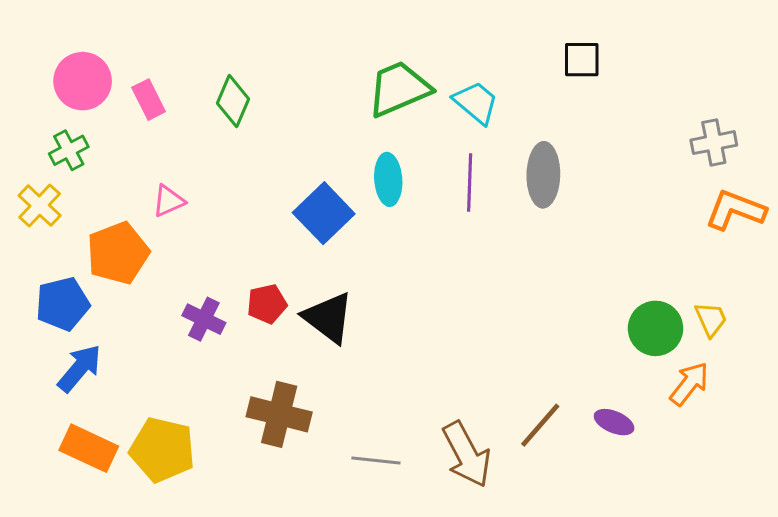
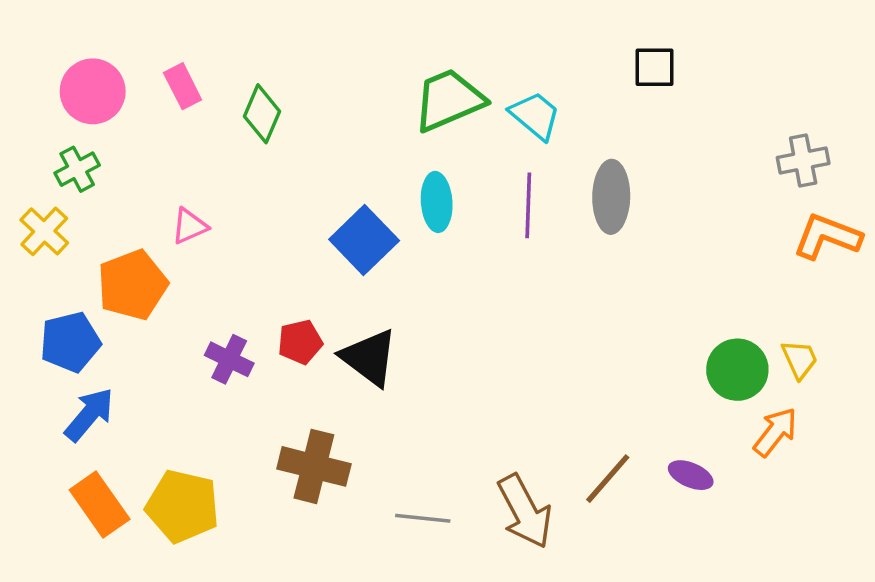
pink rectangle: (149, 100) -> (183, 86), moved
orange rectangle: (89, 448) -> (100, 504), turned 30

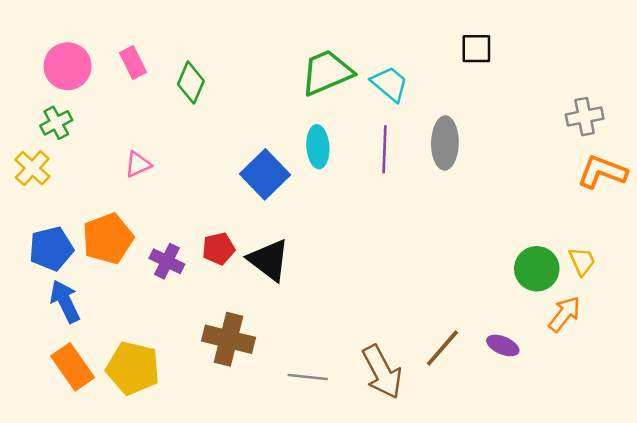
orange pentagon: (132, 285) -> (108, 239), moved
blue arrow: (89, 415) -> (65, 301), turned -66

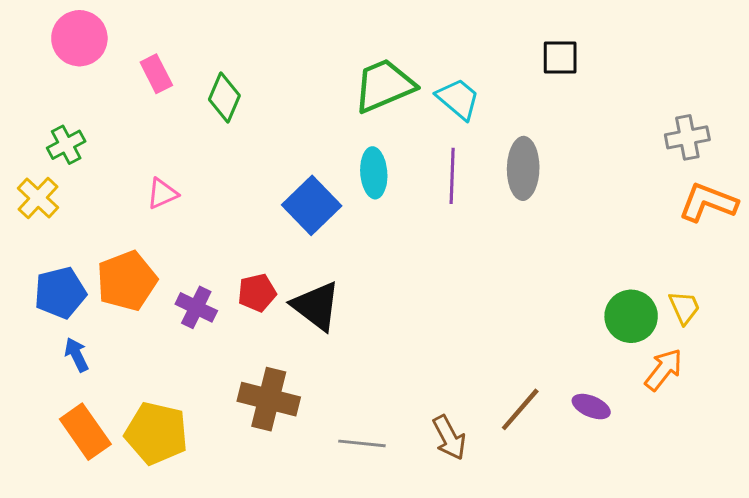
pink circle: (68, 66) -> (79, 38), moved
blue arrow: (65, 301) -> (76, 355), size x0.7
brown arrow: (382, 372) -> (449, 438), size x0.7

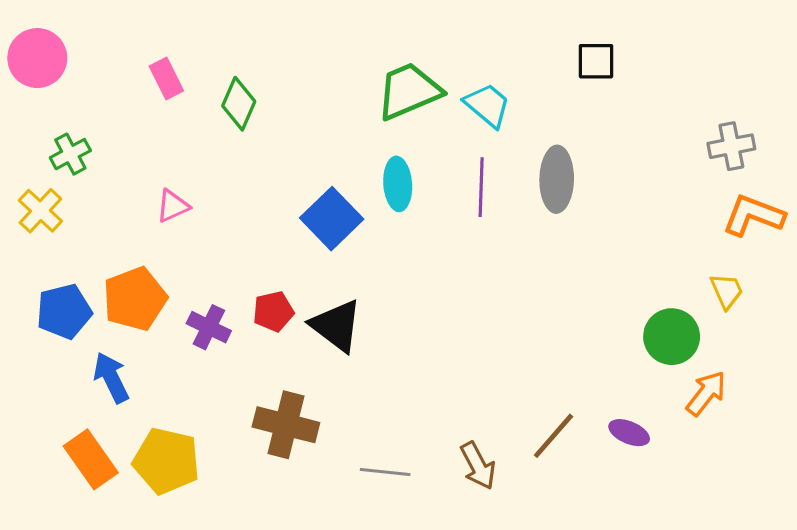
pink circle: (79, 38) -> (37, 58), moved
yellow trapezoid: (684, 307) -> (727, 291), moved
blue arrow: (76, 355) -> (111, 378), moved, size x1.4

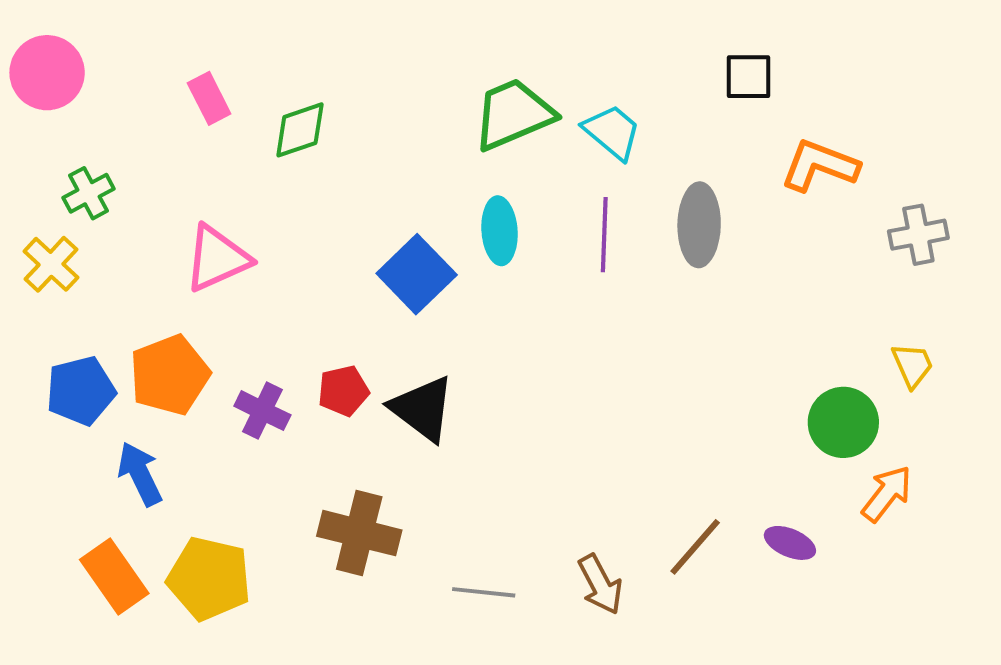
green diamond: (239, 104) -> (300, 130), turned 48
gray cross: (731, 146) -> (918, 235), moved
pink triangle: (173, 206) -> (217, 258), size x1.6
orange L-shape: (753, 215) -> (820, 166), moved

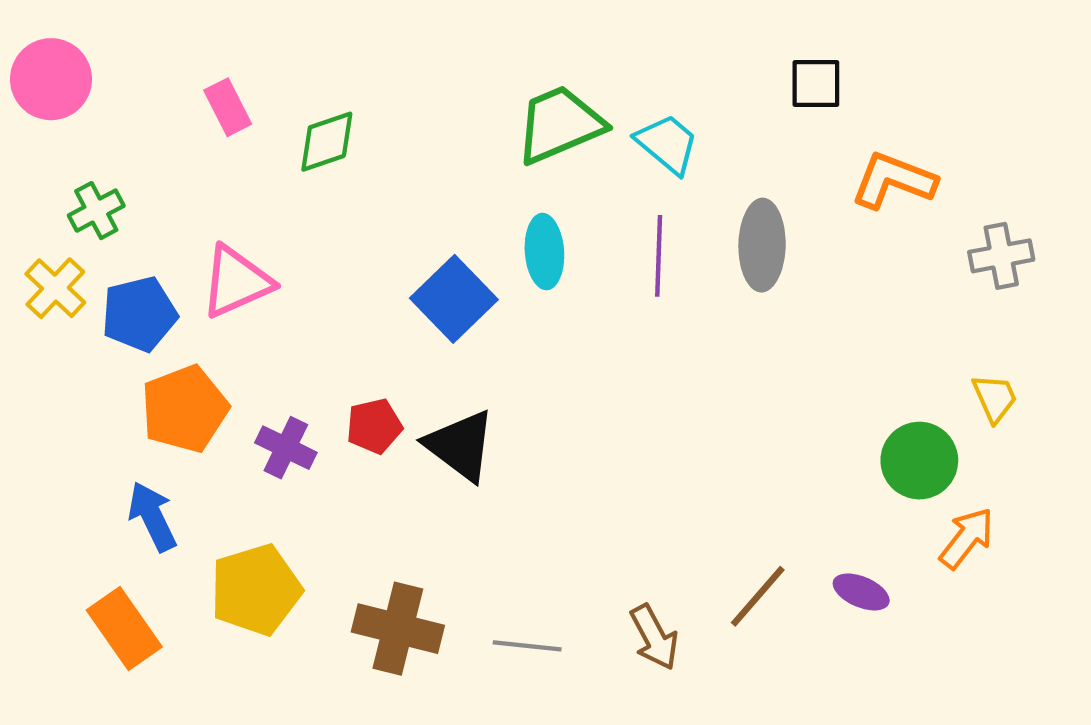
blue pentagon: (81, 391) -> (139, 314), moved
brown cross: (359, 533) -> (398, 629), moved
yellow pentagon: (209, 578) -> (256, 590), moved, turned -30

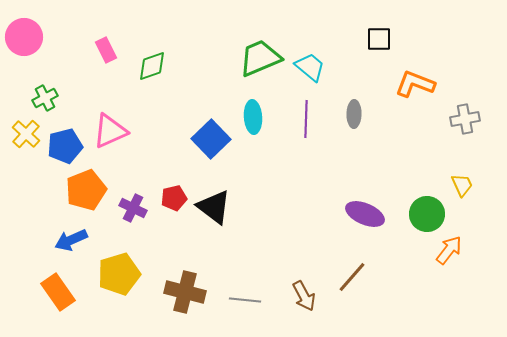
gray ellipse: (762, 245) -> (354, 114), size x0.7
blue arrow: (152, 517) -> (71, 240), turned -88
purple ellipse: (861, 592) -> (365, 214), moved, size x1.5

